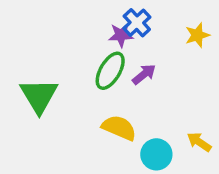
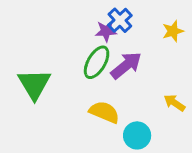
purple arrow: (144, 74) -> (126, 65), size x1.5
yellow arrow: (199, 142) -> (174, 103), moved

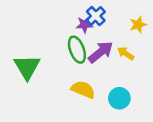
green ellipse: (97, 62) -> (77, 50), turned -50
yellow arrow: (174, 103) -> (126, 53), moved
cyan circle: (137, 135) -> (119, 98), moved

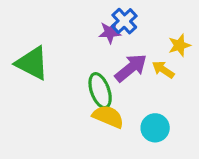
yellow star: (138, 25) -> (179, 45), moved
green ellipse: (77, 50) -> (100, 91), moved
green triangle: (27, 67) -> (32, 63), moved, turned -32

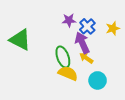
blue cross: (124, 21) -> (87, 26), moved
purple arrow: (131, 68) -> (82, 43), turned -75
yellow arrow: (163, 70) -> (86, 58), moved

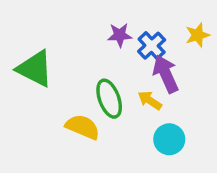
yellow star: (113, 28) -> (198, 35), moved
purple arrow: (82, 43) -> (166, 74), moved
yellow semicircle: (68, 73) -> (83, 127), moved

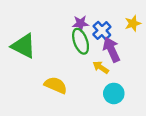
green ellipse: (109, 99) -> (81, 41), moved

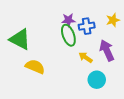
blue cross: (102, 31) -> (87, 26), turned 35
purple arrow: (111, 50) -> (107, 50), moved
yellow semicircle: (56, 85) -> (35, 67), moved

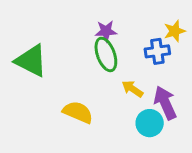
blue cross: (87, 26) -> (157, 51), moved
purple arrow: (107, 50) -> (165, 103), moved
yellow semicircle: (35, 67) -> (78, 112), moved

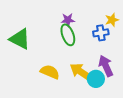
yellow arrow: (132, 89) -> (81, 72), moved, size x1.6

